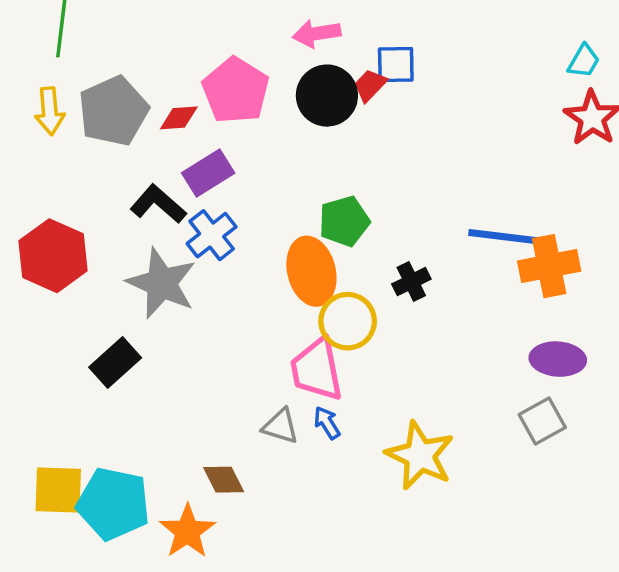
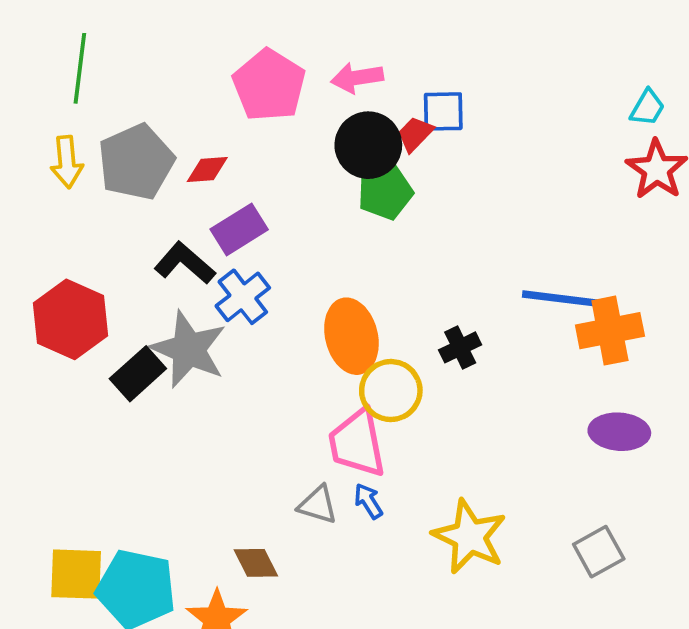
pink pentagon: (236, 90) -> (269, 85), moved
green pentagon: (344, 221) -> (385, 192), moved
black rectangle: (115, 362) -> (138, 374), moved
gray square: (542, 421) -> (599, 552), moved

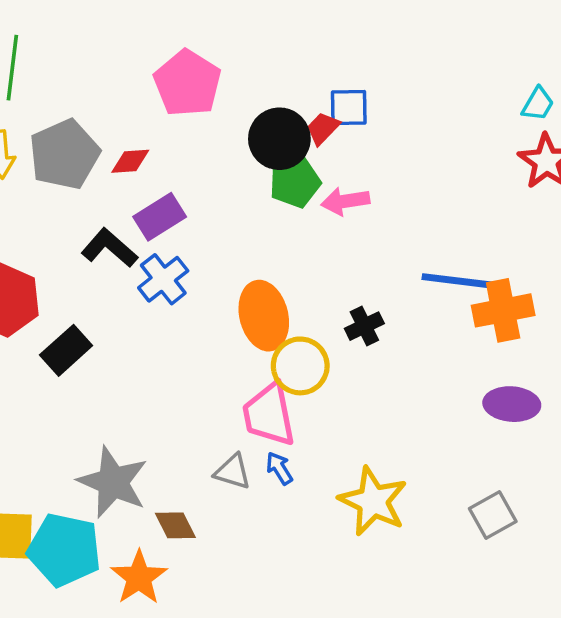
pink arrow: (357, 78) -> (345, 201), moved
gray star: (189, 349) -> (113, 482), moved

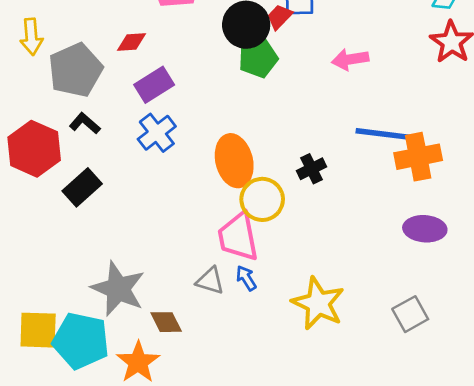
gray pentagon: (64, 154) -> (75, 70), moved
pink arrow: (345, 201) -> (350, 59), moved
black L-shape: (109, 248) -> (85, 123), moved, size x0.7

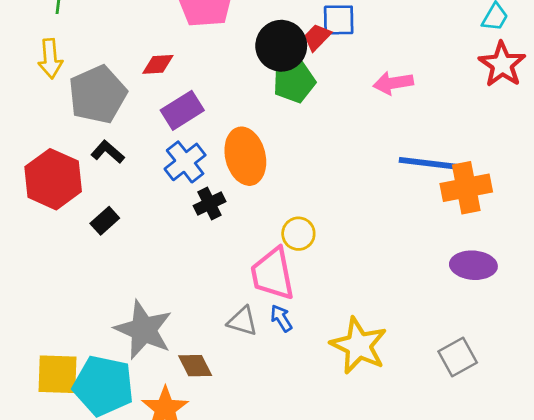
orange ellipse: (234, 161) -> (245, 156), moved
black cross: (311, 169) -> (209, 204), moved
black rectangle: (82, 187) -> (105, 221), size x0.7
yellow circle: (262, 199) -> (298, 234), size x0.7

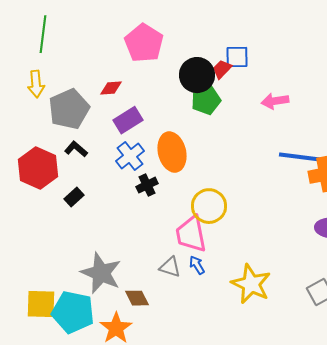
yellow circle: (298, 234) -> (209, 206), size x1.5

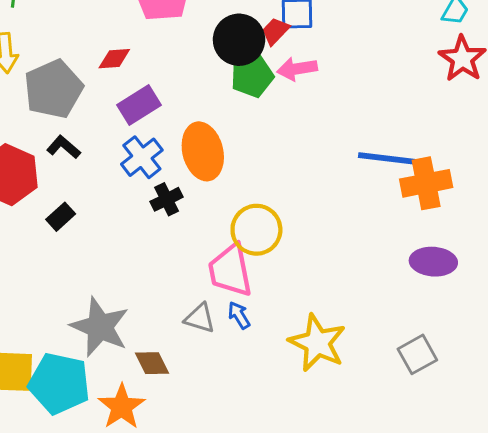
pink arrow: (275, 101) -> (297, 69), moved

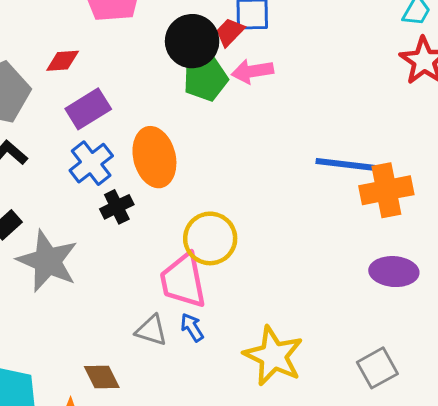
gray star: (100, 327) -> (48, 261), moved

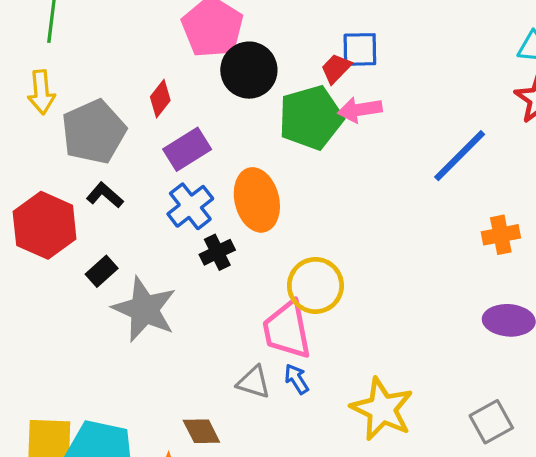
black circle: (192, 41) -> (249, 70), moved
red diamond: (63, 61) -> (160, 99), turned -48
green pentagon: (206, 79) -> (311, 118), size x1.4
blue line: (347, 165) -> (460, 156), moved, turned -52
orange cross: (386, 190) -> (501, 235), size x0.7

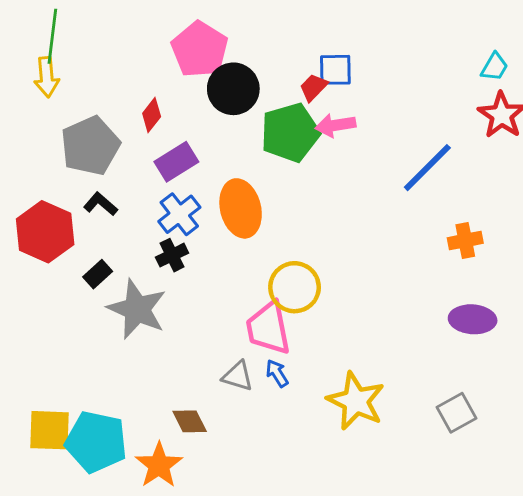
yellow arrow: (41, 92) -> (47, 77), moved
black cross: (217, 252) -> (172, 255), moved

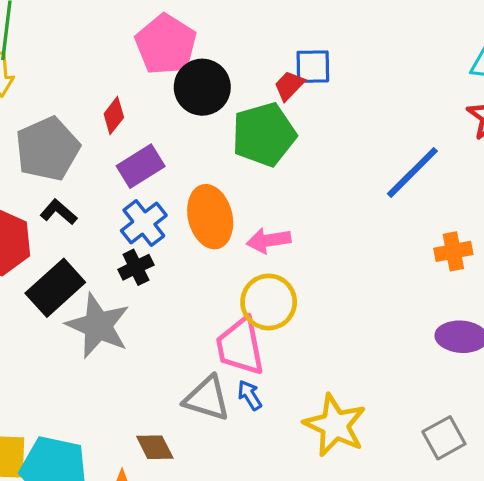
pink arrow: (335, 125) -> (269, 240), moved
black rectangle: (98, 274) -> (55, 288), size x1.8
gray triangle: (238, 376) -> (207, 398), size x1.4

